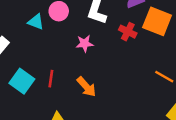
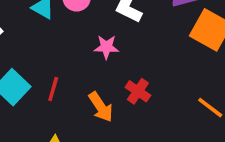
red cross: (128, 32) -> (138, 91), moved

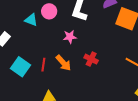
orange arrow: (101, 107) -> (63, 63), moved

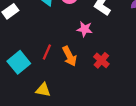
cyan square: (20, 67) -> (19, 62), moved

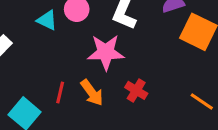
pink star: (85, 29) -> (106, 52), size x1.6

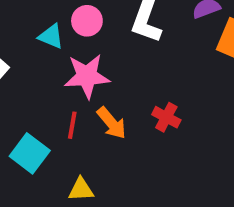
pink star: (106, 52) -> (87, 76), moved

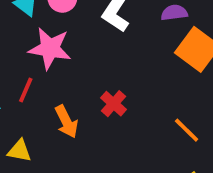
orange arrow: (112, 123) -> (66, 122), moved

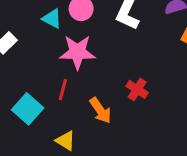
yellow triangle: (20, 151) -> (66, 141), turned 30

